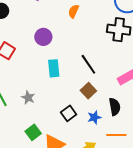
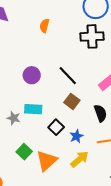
purple circle: (43, 37) -> (32, 75), moved
cyan rectangle: (54, 68) -> (33, 109), moved, turned -72
blue star: (94, 117) -> (77, 136), moved

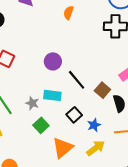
black line: (68, 76) -> (77, 80), moved
brown square: (72, 101) -> (102, 90), moved
green square: (24, 152) -> (41, 125), moved

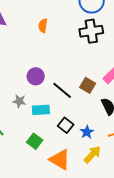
brown square: (102, 90) -> (88, 85), moved
gray star: (32, 103) -> (19, 101), moved
orange triangle: (63, 148) -> (60, 160), turned -40

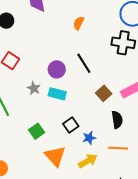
black line: (62, 90) -> (84, 63), moved
cyan rectangle: (41, 110) -> (57, 94), moved

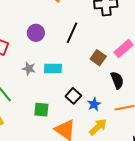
black line: (84, 63) -> (72, 33), turned 70
purple circle: (57, 69) -> (36, 33), moved
green square: (37, 131) -> (41, 110), turned -35

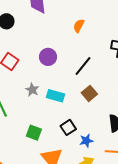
brown square: (98, 58) -> (89, 93), moved

